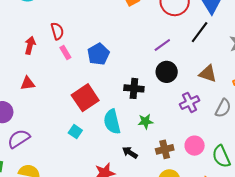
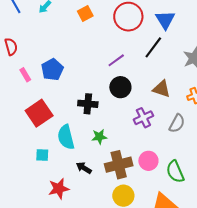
pink rectangle: (65, 52) -> (25, 75), moved
cyan square: (75, 132) -> (42, 155), moved, turned -32
brown cross: (165, 149) -> (119, 165), size x1.5

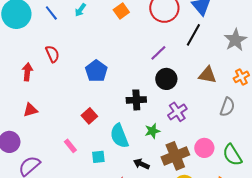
pink rectangle: (25, 75) -> (70, 146), moved
red square: (39, 113) -> (89, 116), size x0.6
purple cross: (143, 118) -> (177, 112), moved

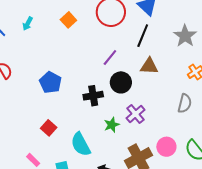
brown triangle: (207, 75) -> (149, 66), moved
black cross: (136, 100) -> (93, 96), moved
green star: (152, 131) -> (112, 125), moved

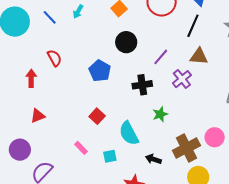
purple line: (110, 58) -> (161, 57), moved
black circle: (121, 82) -> (126, 42), moved
purple cross: (136, 114) -> (182, 79), moved

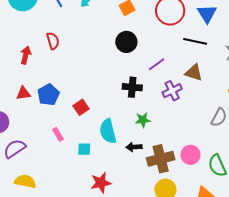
black line: (193, 26) -> (195, 41), turned 65
blue pentagon: (100, 71) -> (48, 95), moved
black arrow: (153, 159) -> (134, 147), moved, turned -35

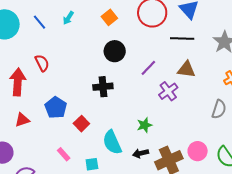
red arrow: (26, 55) -> (18, 82), size x1.5
black cross: (132, 87) -> (103, 87), moved
blue pentagon: (48, 95) -> (56, 108), moved

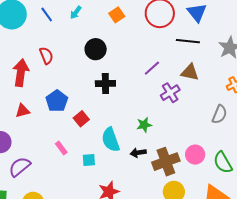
black circle: (115, 51) -> (96, 49), moved

